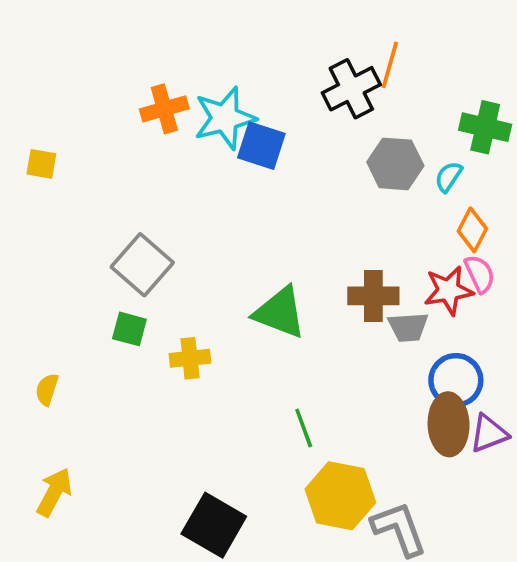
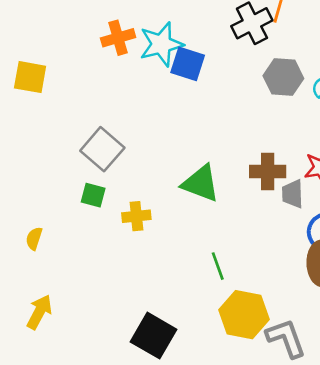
yellow square: (41, 164) -> (30, 77), size x1.5
gray trapezoid: (408, 327) -> (293, 194), turned 92

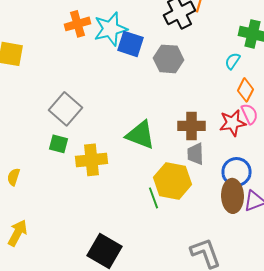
gray hexagon: (283, 77) -> (168, 59), moved
gray trapezoid: (293, 194) -> (196, 154), moved
yellow cross: (136, 216) -> (92, 160), size x1.4
yellow hexagon: (244, 315) -> (172, 181), moved

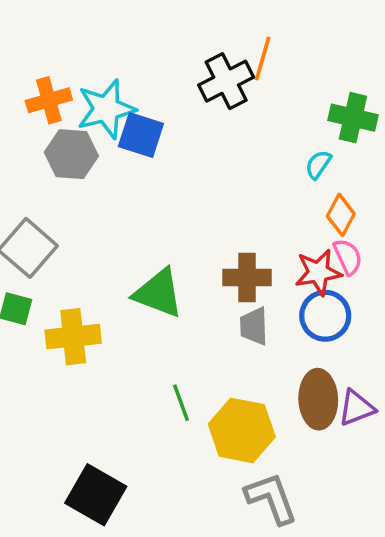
gray hexagon: (168, 59) -> (71, 154), moved
blue circle: (236, 172) -> (325, 316), moved
yellow hexagon: (172, 181) -> (242, 430), moved

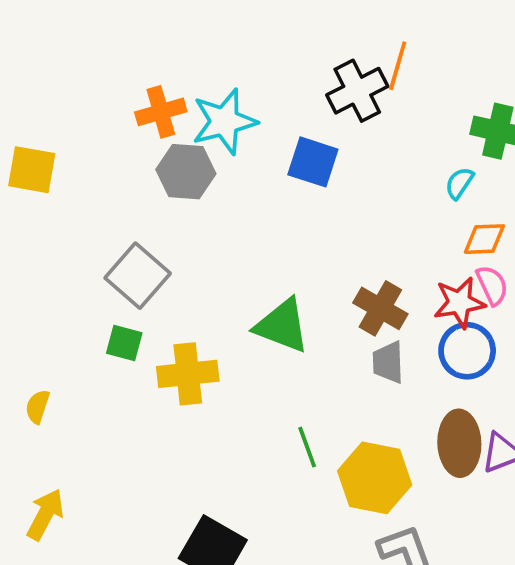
blue square: (141, 135) -> (313, 162), moved
orange diamond: (341, 215) -> (484, 239), turned 60
brown cross: (247, 278) -> (380, 308), turned 30

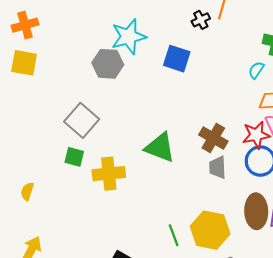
black cross: (357, 91) -> (201, 20), size x0.6
orange cross: (161, 112) -> (25, 25), moved
green line: (307, 447) -> (174, 235), moved

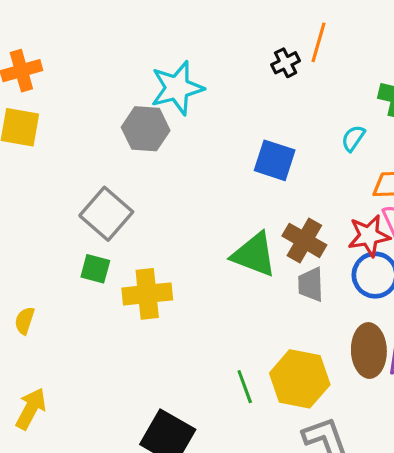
blue square: (177, 59) -> (275, 160), moved
cyan semicircle: (256, 70) -> (353, 138), moved
green triangle: (160, 147) -> (254, 255), moved

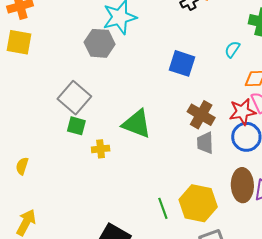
green triangle: (254, 255) -> (137, 124), moved
green square: (95, 269) -> (76, 126), moved
yellow cross: (147, 294) -> (101, 149), size x0.6

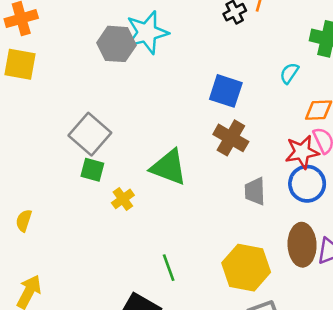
gray hexagon: (100, 43) -> (117, 44), moved
brown cross: (201, 115) -> (231, 138), moved
yellow cross: (101, 149) -> (123, 199), turned -30
green line: (163, 208) -> (169, 268), moved

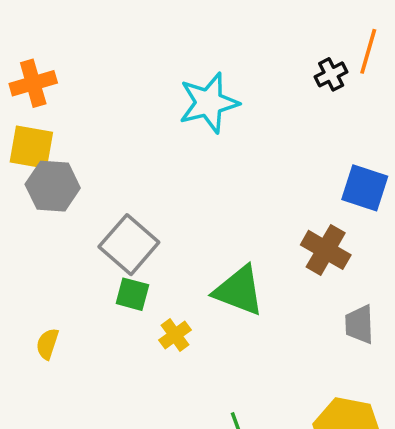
gray hexagon: (117, 44) -> (53, 186), moved
blue square: (226, 91) -> (365, 188), moved
yellow semicircle: (24, 221) -> (47, 344), moved

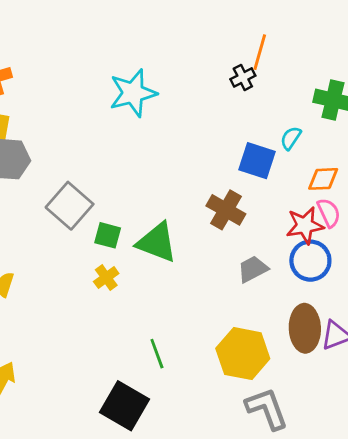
black cross: (331, 74) -> (243, 77), moved
green square: (132, 294) -> (108, 235), moved
gray trapezoid: (359, 324) -> (253, 269), turned 64

